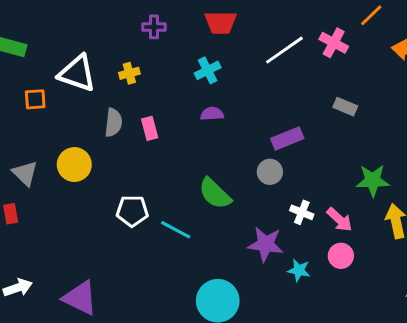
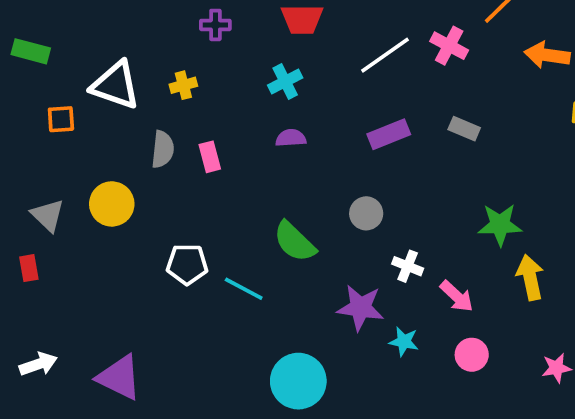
purple rectangle: (287, 138) -> (389, 134), moved
pink arrow: (339, 220) -> (457, 296), moved
pink circle: (341, 256) -> (472, 355), moved

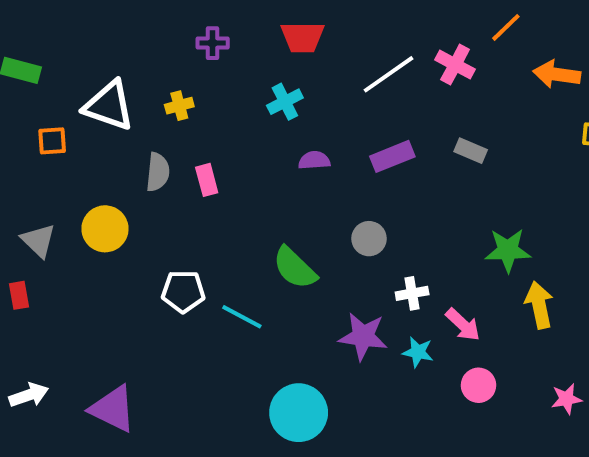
purple semicircle: (291, 138) -> (314, 160), moved
white cross: (408, 266) -> (412, 293), turned -32
cyan star: (404, 342) -> (418, 352), moved

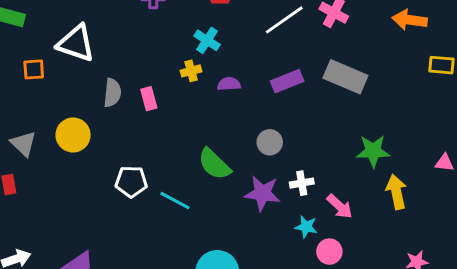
cyan cross: (285, 102) -> (207, 40), turned -30
yellow cross: (179, 106) -> (191, 71), moved
gray rectangle: (471, 151) -> (345, 77), size x1.8
purple star: (363, 336) -> (262, 193), moved
pink circle: (479, 385) -> (329, 252), moved

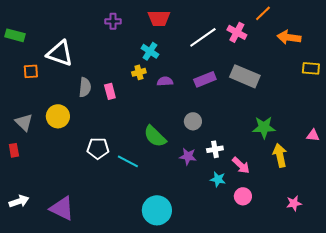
purple star: (262, 193) -> (188, 156), size x0.7
pink circle: (329, 252) -> (243, 196), moved

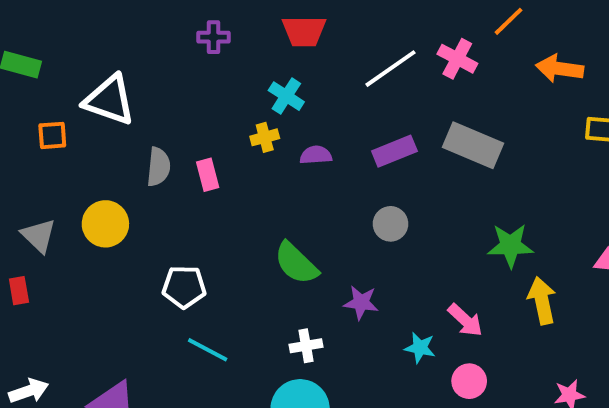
gray circle: (193, 121) -> (390, 224), moved
white cross: (215, 149) -> (306, 346), moved
cyan line: (128, 161) -> (208, 350), moved

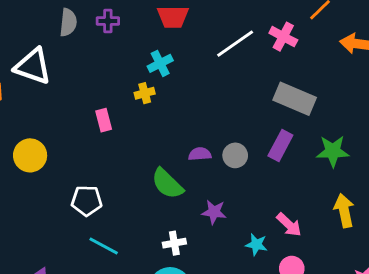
cyan cross: (286, 96) -> (160, 63), turned 30
purple rectangle: (394, 151) -> (280, 146), moved, turned -40
purple semicircle: (316, 155) -> (200, 154), moved
gray semicircle: (158, 167) -> (68, 22), moved
green star: (510, 245) -> (333, 151), moved

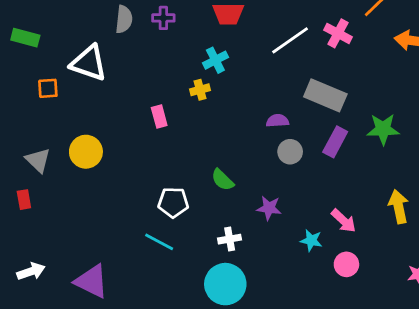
gray rectangle: (295, 99) -> (325, 95), moved
green star: (333, 151) -> (383, 129), moved
purple semicircle: (200, 154) -> (277, 121), moved
green semicircle: (167, 184) -> (223, 180), size x0.7
white pentagon: (87, 201) -> (173, 202), moved

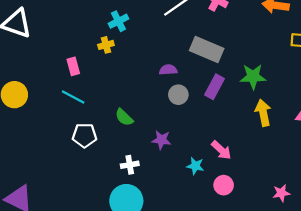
yellow arrow: (399, 207) -> (263, 113), moved
cyan line: (159, 242) -> (73, 97), moved

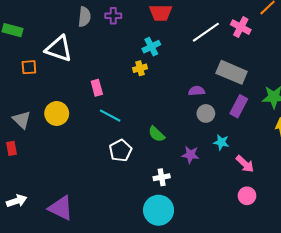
pink rectangle: (73, 66) -> (97, 88), moved
white pentagon: (85, 135) -> (120, 151), turned -30
cyan star: (195, 166) -> (221, 142), moved

